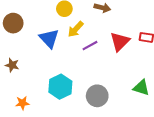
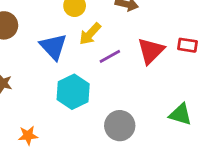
cyan hexagon: (60, 87) -> (73, 92), moved
orange star: (22, 103) -> (28, 136), moved

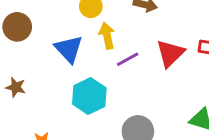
yellow arrow: (90, 34) -> (107, 36), turned 125

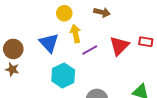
brown circle: (17, 27) -> (13, 49), moved

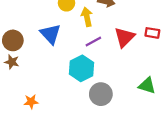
yellow arrow: (75, 34) -> (87, 17), moved
cyan hexagon: (63, 75) -> (82, 68), moved

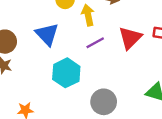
cyan hexagon: (82, 68) -> (66, 73), moved

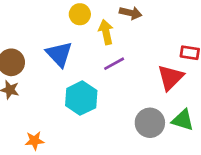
red triangle: (130, 38) -> (170, 77), moved
gray circle: (104, 102) -> (150, 123), moved

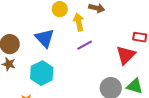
cyan hexagon: (81, 98) -> (42, 73), moved

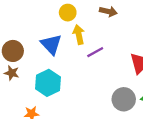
yellow arrow: (79, 22) -> (79, 34), moved

